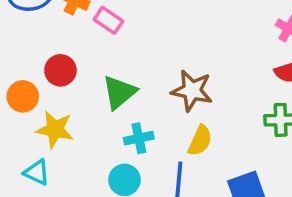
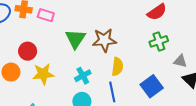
green triangle: (119, 92) -> (75, 39), moved
yellow star: (55, 129) -> (43, 74), moved

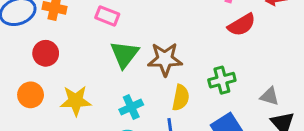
pink rectangle: (46, 15) -> (107, 16), moved
green cross: (159, 41) -> (222, 80), moved
red circle: (28, 51) -> (46, 53), moved

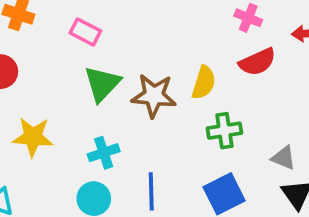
yellow semicircle: (181, 98) -> (204, 83), moved

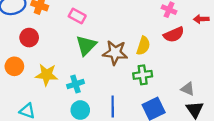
green cross: (224, 131) -> (143, 75), moved
cyan cross: (104, 153) -> (75, 84), moved

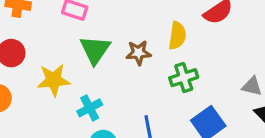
brown star: (115, 53) -> (139, 53), size x0.7
yellow star: (47, 75) -> (54, 80), moved

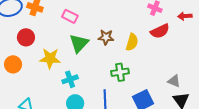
brown star: (139, 53) -> (106, 37), moved
green cross: (184, 78) -> (120, 72), moved

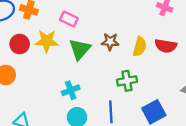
red semicircle: (160, 31) -> (166, 46), moved, turned 36
yellow star: (50, 58) -> (47, 41), moved

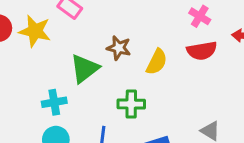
red semicircle: (166, 46) -> (202, 51), moved, turned -30
green triangle: (80, 49) -> (84, 69), moved

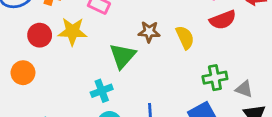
yellow semicircle: (157, 62) -> (185, 37), turned -40
green cross: (131, 104) -> (215, 78), moved

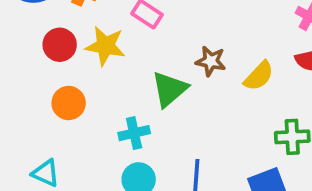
yellow semicircle: (185, 37) -> (259, 76), turned 60
orange circle: (23, 73) -> (69, 103), moved

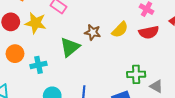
yellow semicircle: (259, 76) -> (120, 30), moved
cyan cross: (134, 133) -> (38, 65), moved

